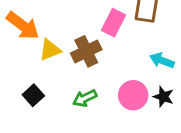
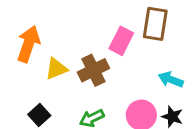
orange arrow: (23, 26) -> (28, 44), turned -108

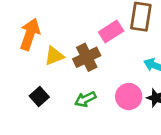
pink rectangle: (121, 41) -> (111, 31), turned 30

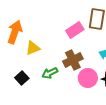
brown cross: (87, 57) -> (73, 60), moved
green arrow: (85, 99) -> (50, 73), moved

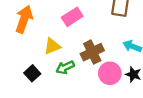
pink rectangle: (75, 30) -> (72, 17), moved
yellow triangle: (33, 48) -> (52, 46), moved

